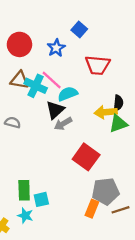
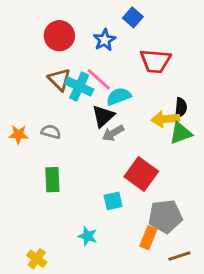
brown triangle: (19, 80) -> (59, 79), turned 36
green rectangle: (24, 190) -> (52, 180), moved
cyan square: (41, 199) -> (113, 201), moved
brown line: (121, 210) -> (179, 256), moved
cyan star: (25, 216) -> (88, 236), moved

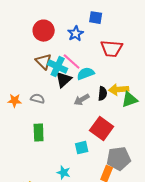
blue square: (133, 17) -> (96, 18), turned -32
black semicircle: (181, 108) -> (103, 94), moved
black triangle: (103, 116) -> (64, 80), moved

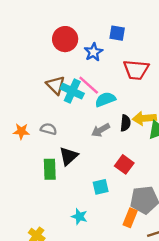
red circle: (44, 31) -> (65, 39), moved
black triangle: (64, 80) -> (69, 156), moved
red square: (102, 129) -> (124, 164), size x0.7

